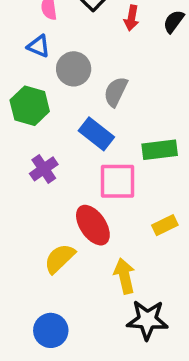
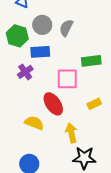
gray circle: (74, 69) -> (42, 25), moved
blue rectangle: (96, 134) -> (40, 52), moved, turned -42
yellow semicircle: (60, 258) -> (34, 123), turned 66

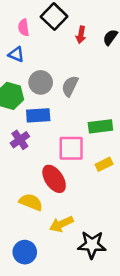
yellow rectangle: (94, 104) -> (104, 164), moved
yellow arrow: (71, 133) -> (61, 224), moved, turned -102

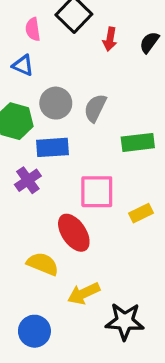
green rectangle: (100, 126) -> (138, 142), moved

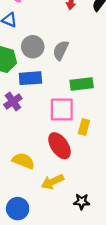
green rectangle: (138, 142) -> (82, 84), moved
yellow rectangle: (141, 213) -> (84, 127), moved, turned -49
red ellipse: (74, 233) -> (60, 146), moved
black star: (125, 321) -> (82, 202), size x0.6

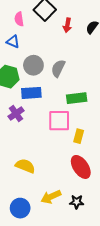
red ellipse: (60, 146) -> (81, 167), moved
yellow arrow: (53, 182) -> (51, 197), moved

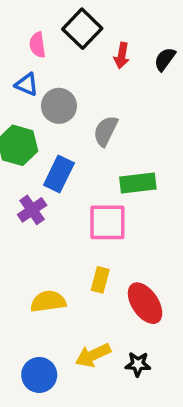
gray circle: (33, 65) -> (59, 106), moved
blue rectangle: (31, 93) -> (59, 174), turned -60
yellow rectangle: (79, 136) -> (100, 280), moved
yellow semicircle: (25, 166) -> (48, 301), turned -30

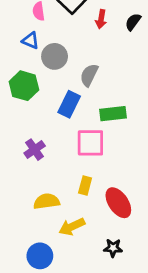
blue rectangle: (59, 174) -> (69, 104), moved
purple cross: (32, 210) -> (35, 150), moved
yellow arrow: (93, 355) -> (72, 227), moved

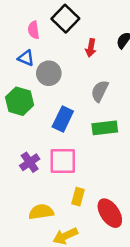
red arrow: (101, 19) -> (91, 48), moved
gray semicircle: (89, 75) -> (100, 91), moved
pink square: (90, 143) -> (63, 161), moved

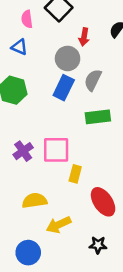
gray circle: (49, 73) -> (68, 58), moved
blue rectangle: (63, 119) -> (64, 88), moved
yellow rectangle: (78, 197) -> (75, 174), moved

